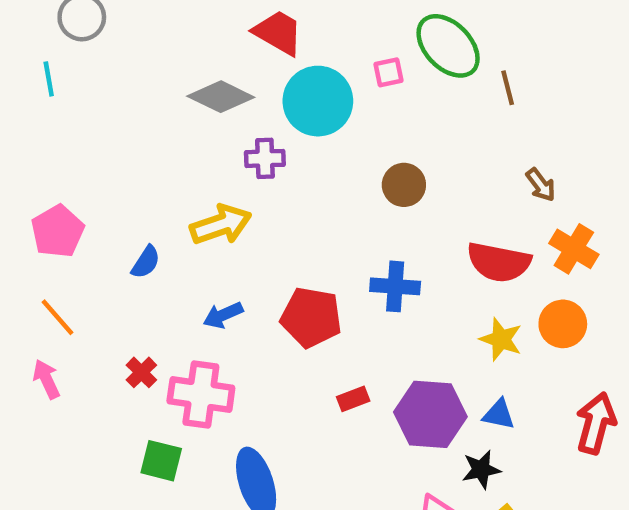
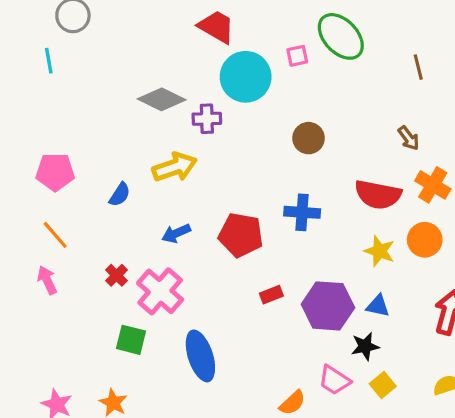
brown line: (508, 88) -> (418, 67), moved
gray diamond: (221, 97) -> (162, 99), moved
pink pentagon: (58, 231) -> (55, 172), turned 30
pink cross: (201, 395) -> (160, 291), turned 33

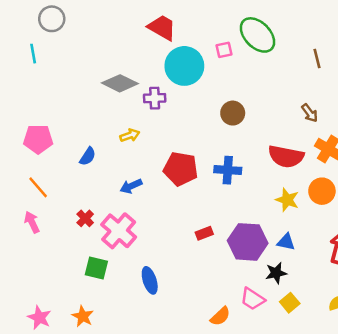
yellow arrow: (175, 167) -> (130, 135), size x0.6
red pentagon: (241, 235) -> (181, 169), moved
blue ellipse: (200, 356) -> (150, 280), size x0.7

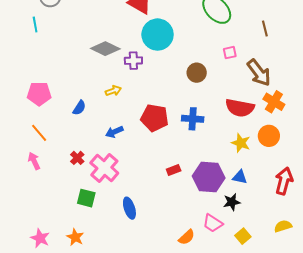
pink square: (224, 50) -> (230, 53), moved
brown arrow: (310, 113) -> (259, 73), size x1.8
yellow square: (290, 303) -> (243, 236), moved

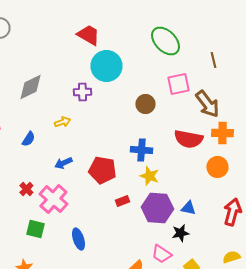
gray diamond: (105, 49) -> (30, 87), moved, turned -52
pink square: (230, 53) -> (178, 84), size x1.6
orange cross: (274, 102) -> (222, 133), turned -30
red pentagon: (155, 118) -> (102, 170), moved
yellow star: (241, 143) -> (149, 176), moved

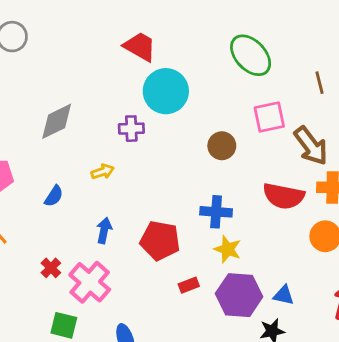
blue arrow: (63, 163) -> (104, 231), turned 126

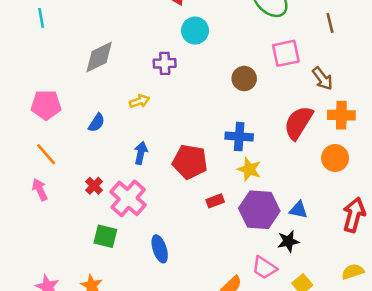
cyan circle: (166, 91) -> (195, 31), size x0.7
brown arrow: (311, 146) -> (322, 79), size x0.7
red semicircle: (284, 196) -> (298, 123), turned 111

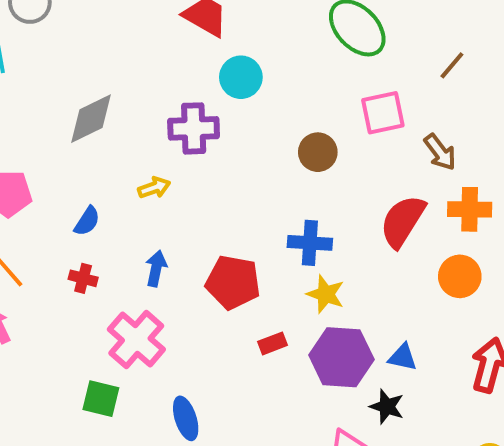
brown line: (330, 23) -> (452, 65), turned 54
purple cross: (165, 63) -> (194, 128), size x1.4
red cross: (94, 186) -> (83, 278), moved, turned -30
black star: (288, 241) -> (387, 407), turned 30

